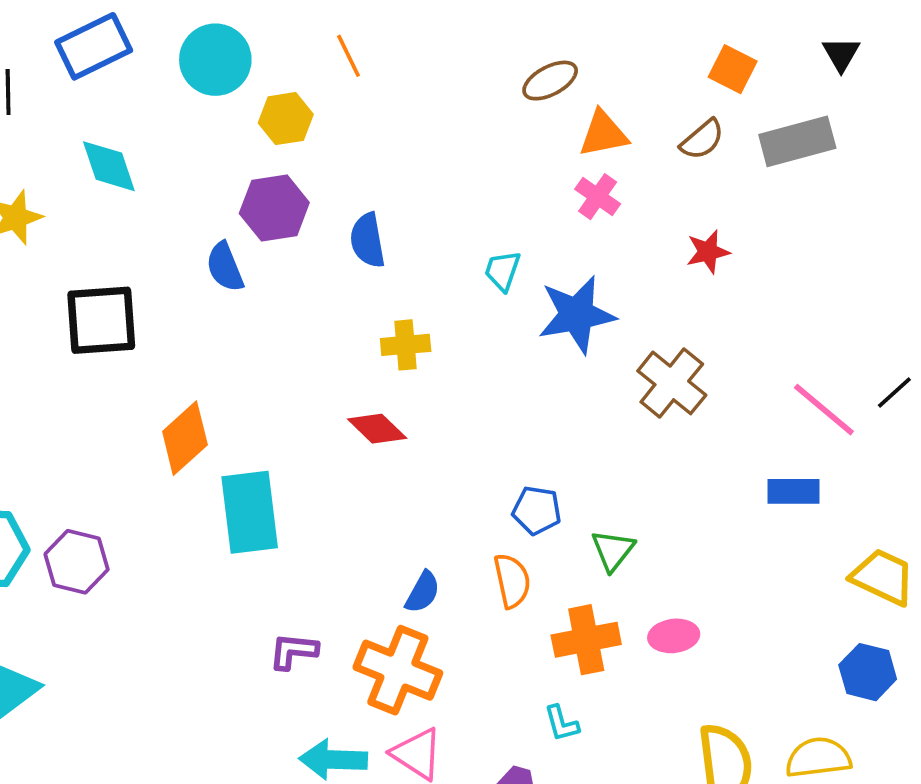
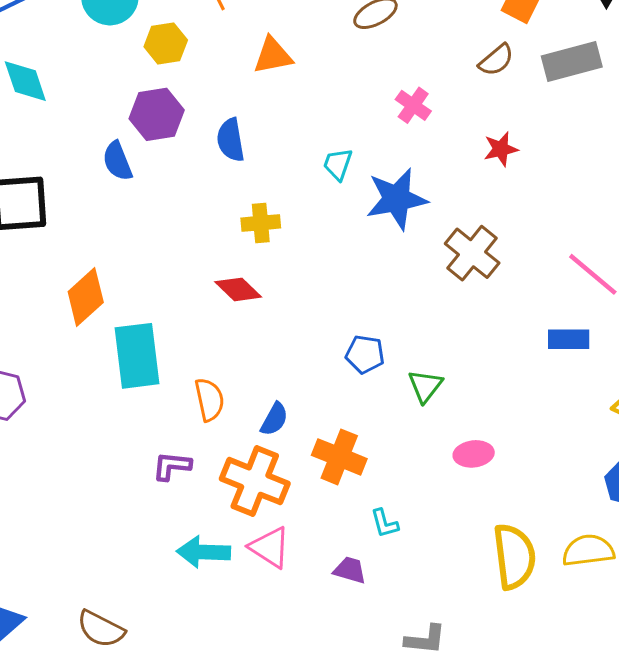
orange triangle: (603, 134) -> (273, 55), moved
orange semicircle: (512, 581) -> (209, 400), moved
orange cross: (586, 640) -> (339, 457), moved, turned 33

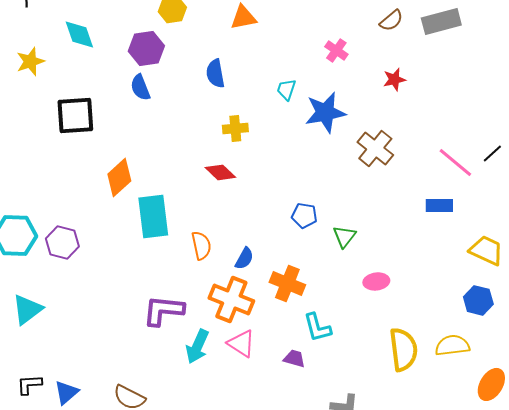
purple hexagon: (157, 114) -> (146, 48), moved
purple L-shape: (172, 466) -> (163, 310), moved, size x1.6
cyan L-shape: (385, 523) -> (317, 327), size x1.5
cyan arrow: (203, 552) -> (197, 346), turned -68

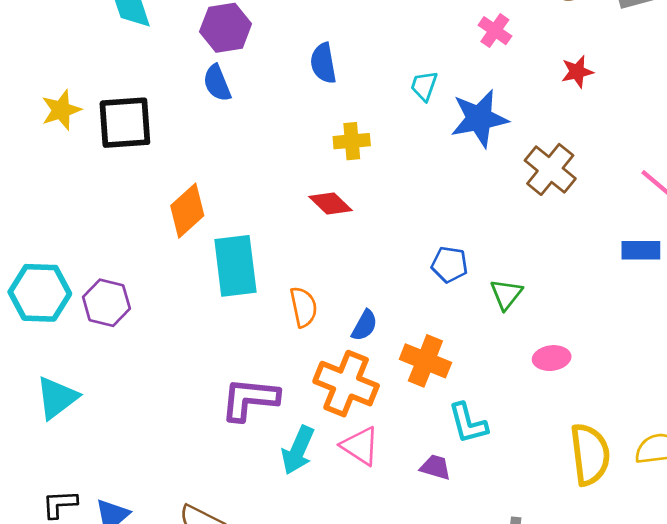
yellow star: (30, 61) -> (61, 110), moved

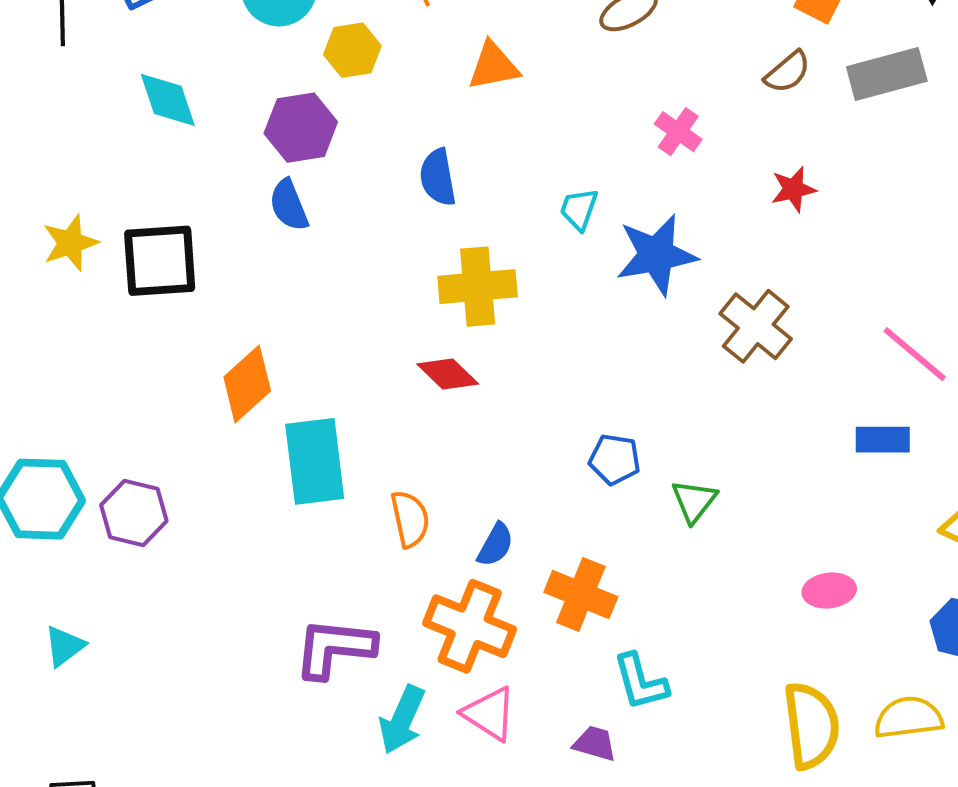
yellow cross: (352, 141) -> (478, 287), size x1.5
pink ellipse: (552, 358) -> (829, 591), moved
cyan triangle: (57, 398) -> (64, 646), size x0.7

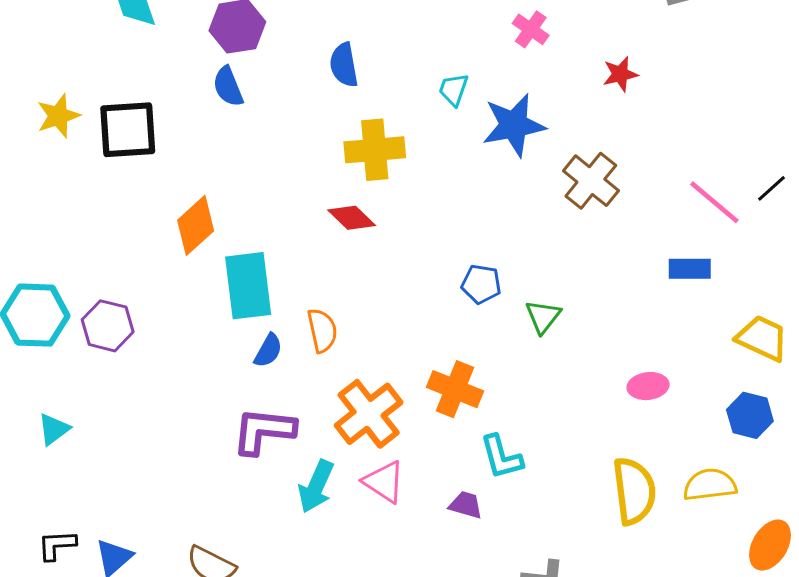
blue semicircle: (495, 545) -> (268, 351), moved
orange cross: (470, 626) -> (369, 414), turned 30

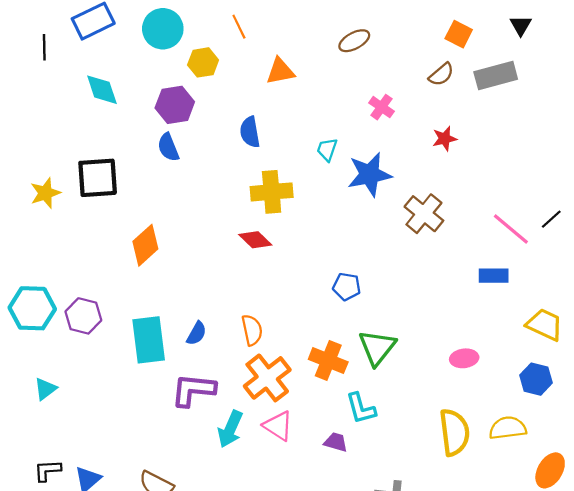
yellow star: (58, 116) -> (45, 193), moved
cyan rectangle: (248, 286) -> (149, 340), moved
green triangle: (543, 317) -> (377, 347), moved, size x1.5
orange semicircle: (322, 330) -> (252, 330), moved

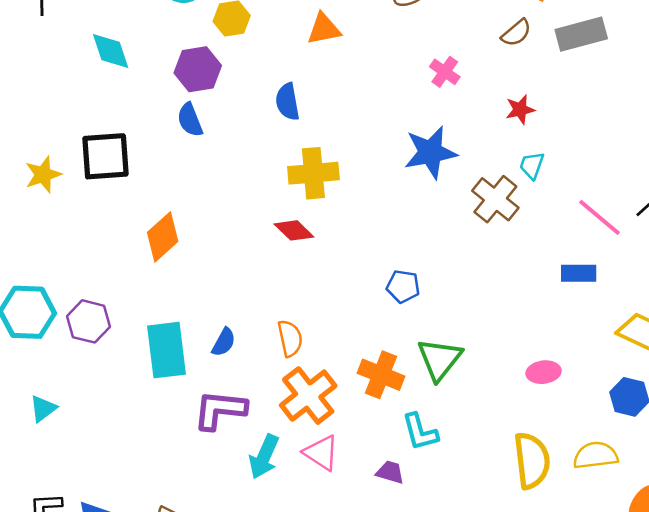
cyan trapezoid: (327, 149) -> (532, 165), moved

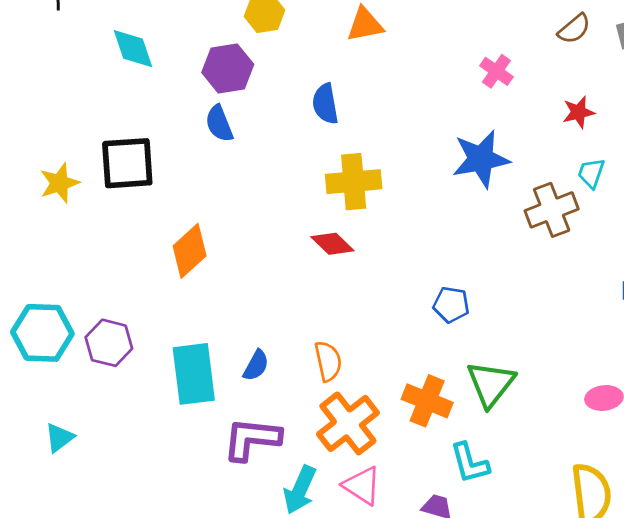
brown cross: (495, 199) -> (552, 210), turned 30

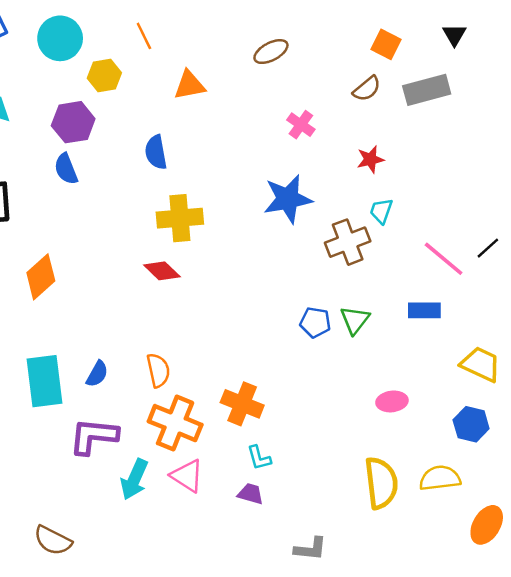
blue pentagon: (451, 305) -> (315, 322), moved
green triangle: (491, 384) -> (355, 320), moved, size x0.7
orange cross: (348, 423) -> (175, 423), turned -30
cyan L-shape: (470, 463) -> (259, 458), moved, size x0.7

